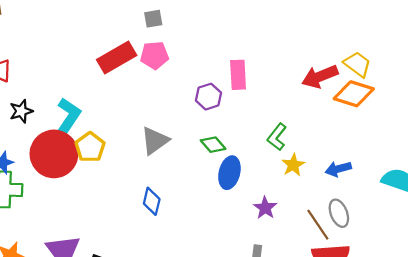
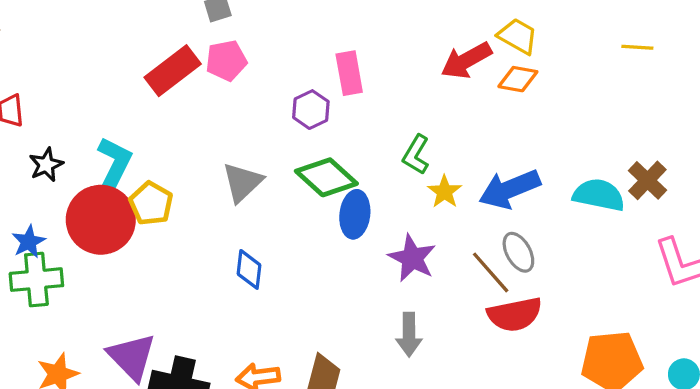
orange diamond: (354, 94) -> (518, 79), size x0.7
green diamond: (213, 145) -> (326, 177), size x1.6
blue arrow: (338, 169) -> (510, 189), size x1.6
purple star: (265, 208) -> (412, 258), size x1.4

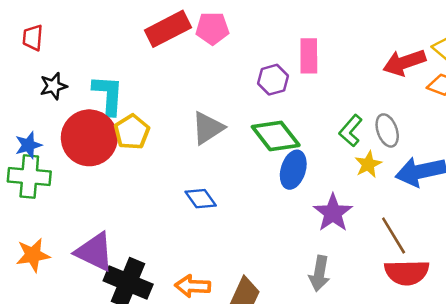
cyan L-shape: (114, 164) -> (108, 95), turned -33
gray ellipse: (518, 252) -> (387, 130), moved
blue diamond: (249, 269) -> (201, 199), turned -52
purple triangle: (132, 357) -> (94, 252), turned -30

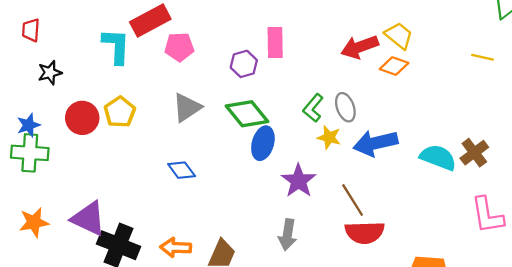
pink pentagon: (212, 28) -> (179, 47), moved
cyan L-shape: (108, 95) -> (116, 46), moved
red circle: (89, 138) -> (82, 118), size x0.7
yellow star: (368, 164) -> (329, 137), turned -30

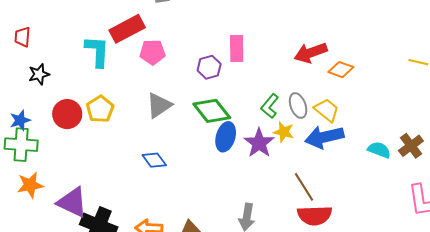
yellow trapezoid: (399, 36) -> (327, 110), moved
cyan semicircle: (438, 157) -> (379, 150), size x0.7
purple star: (299, 181) -> (259, 143), moved
orange star: (34, 222) -> (30, 185), moved

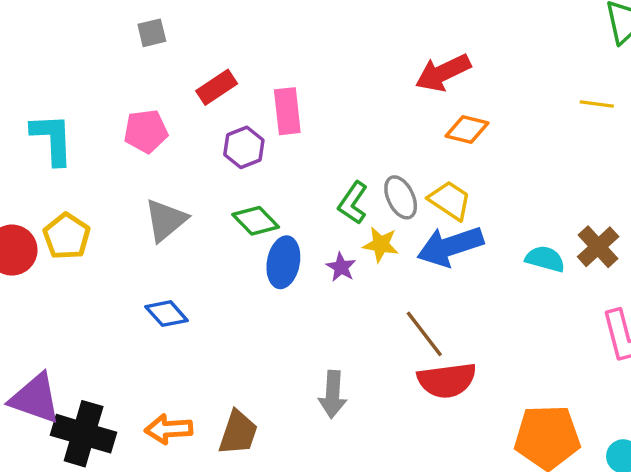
red rectangle: (127, 29) -> (217, 87), moved, size x0.7
red arrow: (311, 53) -> (443, 73), moved
green diamond: (212, 111) -> (256, 221), size x0.7
purple star: (259, 143) -> (341, 267), size x0.6

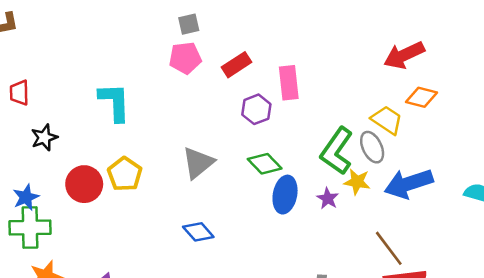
pink pentagon: (146, 131) -> (185, 58), moved
yellow trapezoid: (450, 200) -> (387, 120), moved
green L-shape: (353, 203) -> (337, 151), size x1.5

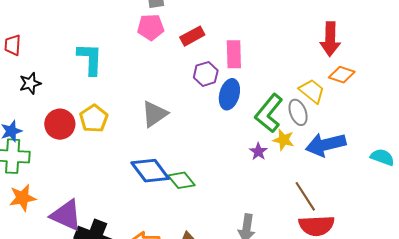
red arrow: (404, 55) -> (330, 39), turned -68
green diamond: (265, 164) -> (181, 180), moved
blue ellipse: (285, 195) -> (229, 94), moved
blue diamond: (198, 232) -> (150, 171), size x1.5

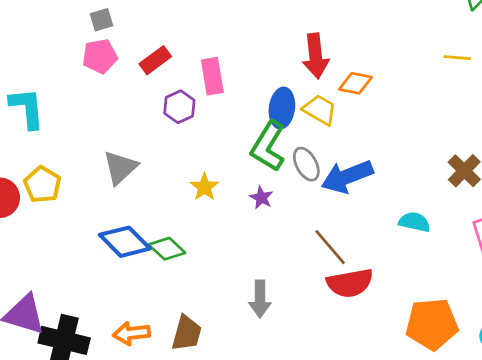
red arrow: (330, 39) -> (316, 56), moved
blue ellipse: (229, 94) -> (282, 108), moved
gray ellipse: (298, 112) -> (306, 164), moved
yellow star: (284, 140) -> (204, 187), moved, turned 30
cyan semicircle: (382, 157) -> (414, 222), moved

